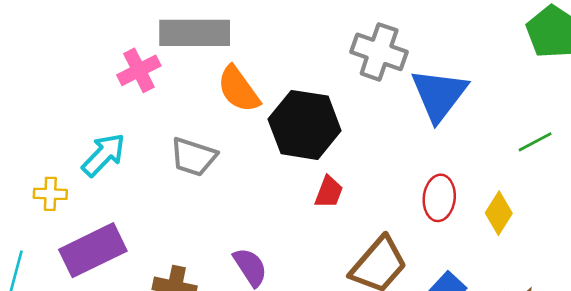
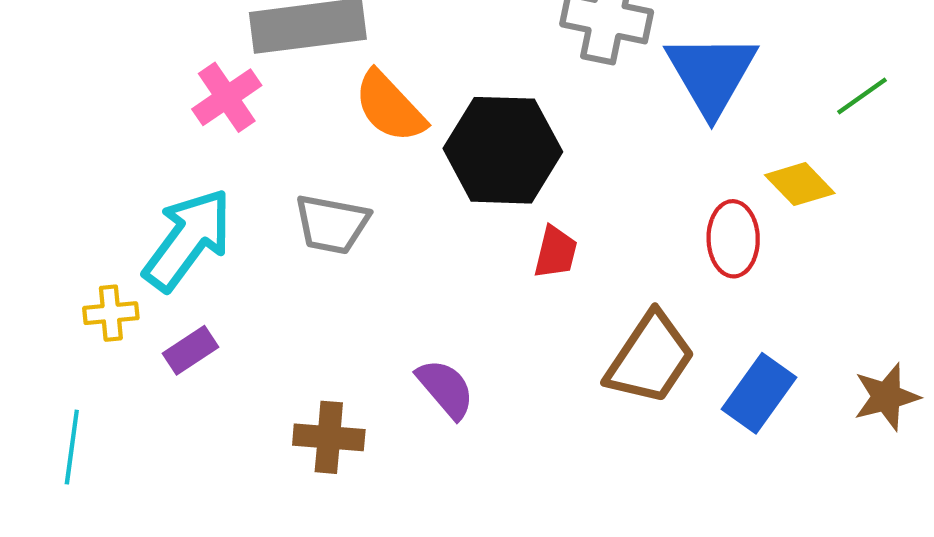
green line: (535, 142) -> (862, 96), moved
cyan arrow: (104, 155) -> (188, 240), size x1.4
yellow diamond: (499, 213) -> (800, 184), moved, turned -69
purple rectangle: (93, 250) -> (190, 350), moved, size x0.5

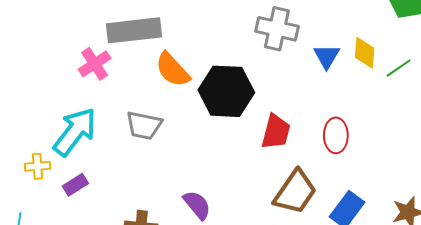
blue triangle: (711, 74) -> (327, 56), size x0.6
yellow diamond: (800, 184) -> (365, 53), moved, turned 48
red trapezoid: (556, 252) -> (276, 132), moved, size x1.4

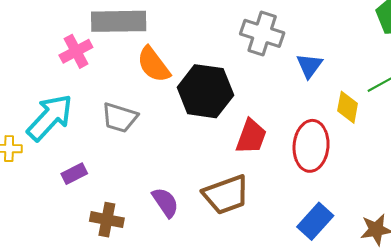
yellow diamond: (365, 53) -> (348, 107), moved
red ellipse: (336, 135) -> (311, 146), size x1.4
purple rectangle: (75, 185) -> (74, 174), moved
brown trapezoid: (295, 192) -> (226, 195), moved, turned 30

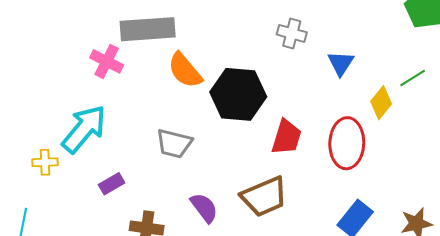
gray cross: (262, 33) -> (292, 33), size x0.7
pink cross: (76, 51) -> (107, 61), turned -32
yellow diamond: (348, 107) -> (381, 103), turned 32
gray trapezoid: (120, 118) -> (174, 144), moved

